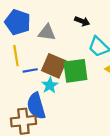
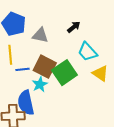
black arrow: (82, 21) -> (74, 27), turned -64
green square: (75, 71) -> (64, 73), turned -30

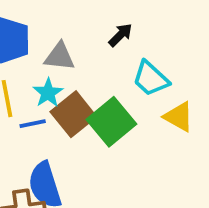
brown square: (45, 67) -> (73, 114), turned 30
cyan star: (40, 84) -> (48, 93), moved

